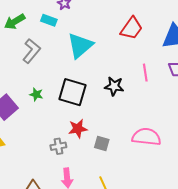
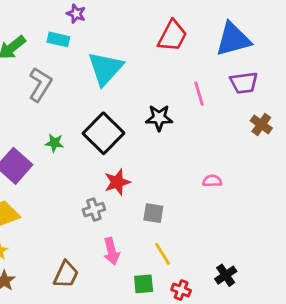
black square: (73, 92) -> (103, 133), turned 36
pink semicircle: (146, 137) -> (212, 181), size x0.5
gray square: (102, 143) -> (153, 213), moved

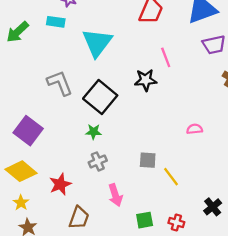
gray L-shape: (40, 85) -> (60, 83), moved, turned -48
pink line: (199, 94) -> (166, 57), moved
green star: (54, 143) -> (94, 132), moved
red star: (117, 182) -> (60, 184), moved
yellow line: (163, 254) -> (171, 177), moved

